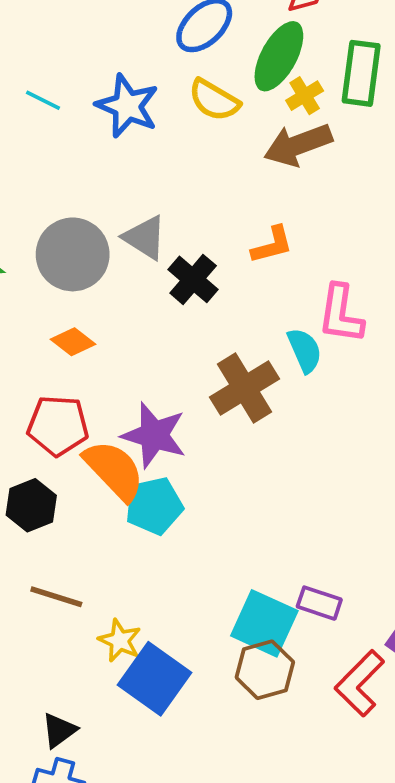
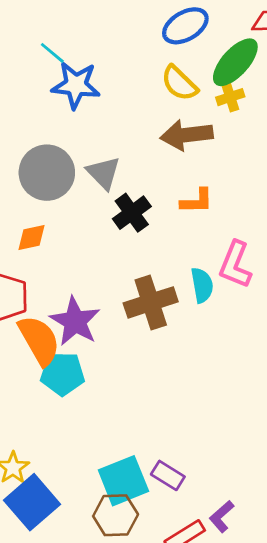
yellow cross: (305, 96) -> (230, 97), moved
blue star: (127, 106) -> (76, 85), moved, turned -30
brown arrow: (298, 145) -> (187, 135), moved
orange diamond: (73, 342) -> (32, 238), turned -64
cyan square: (264, 623) -> (123, 481), turned 30

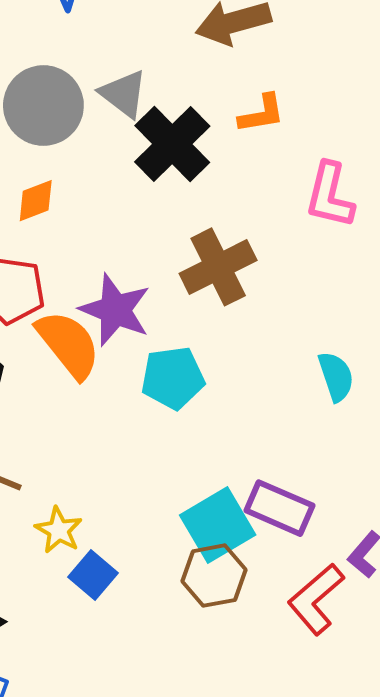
black cross: (132, 213) -> (172, 144), size x1.4
cyan semicircle: (202, 285) -> (336, 376), moved
cyan pentagon: (62, 374) -> (173, 378), moved
purple rectangle: (168, 475) -> (279, 508), size x1.4
blue square: (32, 502) -> (93, 575), size x0.6

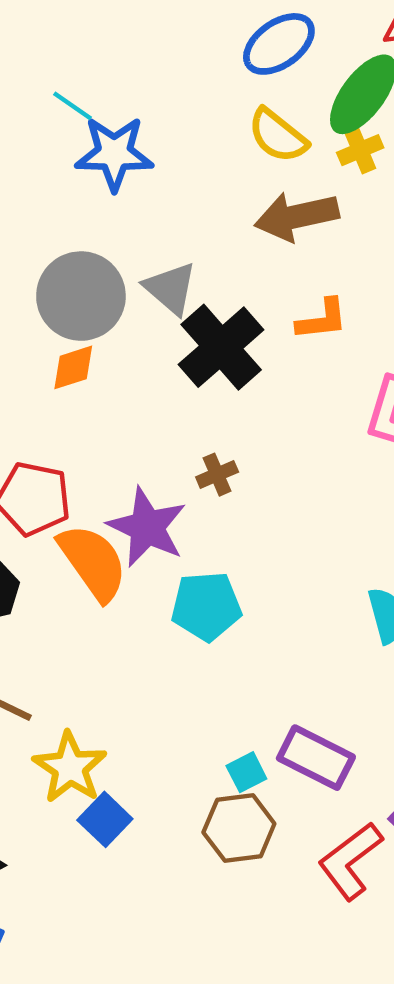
orange diamond: (36, 201) -> (73, 367), moved
brown cross: (218, 267) -> (217, 475), moved, size x0.5
cyan square: (218, 525) -> (246, 772), size x0.5
yellow star: (59, 530) -> (70, 768), size x1.4

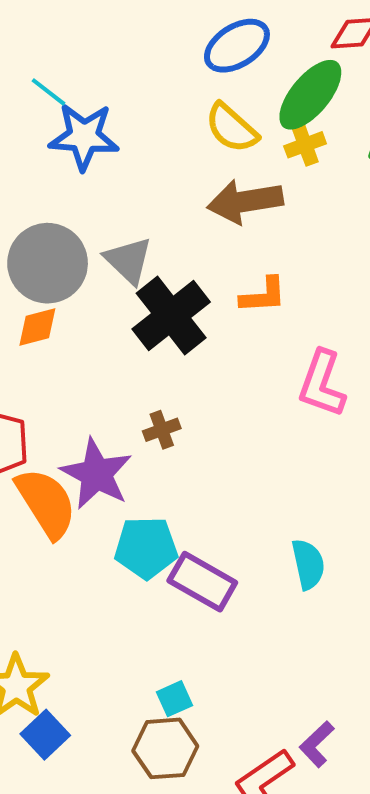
purple rectangle: (316, 758) -> (202, 582), moved

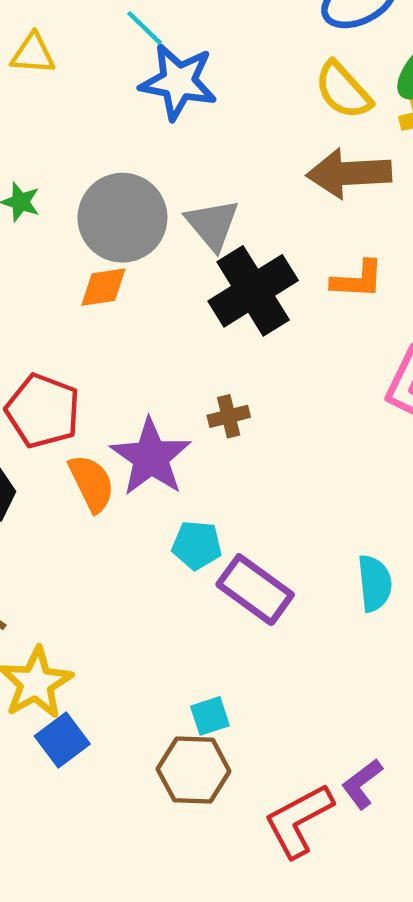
orange semicircle: (46, 503) -> (92, 483), size x0.7
cyan pentagon: (146, 548) -> (197, 545), size x0.7

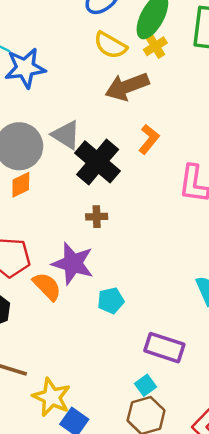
orange L-shape: (358, 280) -> (149, 139), turned -36
brown cross: (229, 416) -> (97, 217), moved, turned 30
purple rectangle: (255, 590) -> (164, 348), moved

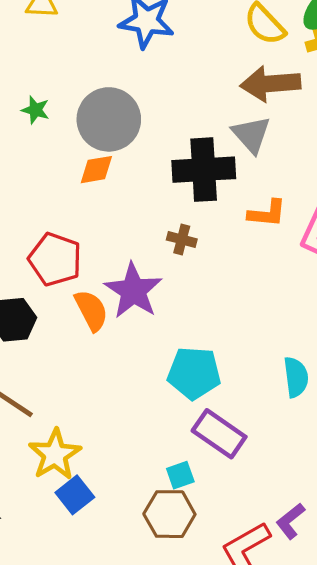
gray triangle: (66, 135) -> (251, 134), moved
orange L-shape: (149, 139) -> (267, 213), moved, turned 40
black cross: (98, 162) -> (204, 170), turned 30
cyan pentagon: (111, 301) -> (194, 373), moved, size x1.5

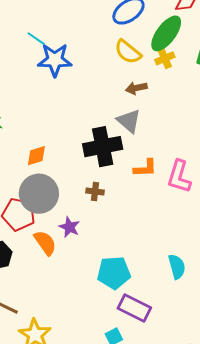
brown arrow: (270, 84) -> (136, 88), size x0.6
gray circle: (109, 119) -> (39, 194), moved
purple star: (133, 291) -> (69, 227), size x0.6

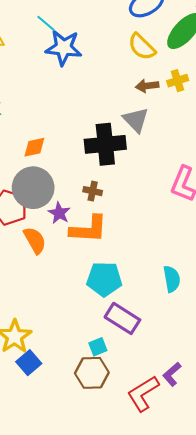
yellow cross: (165, 58) -> (178, 81), moved
orange L-shape: (145, 168) -> (88, 229), moved, size x1.5
purple star: (69, 227) -> (59, 213), moved

